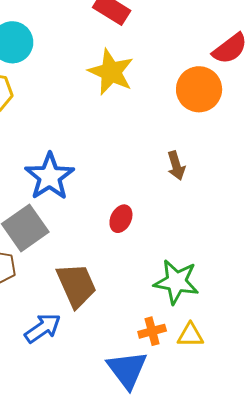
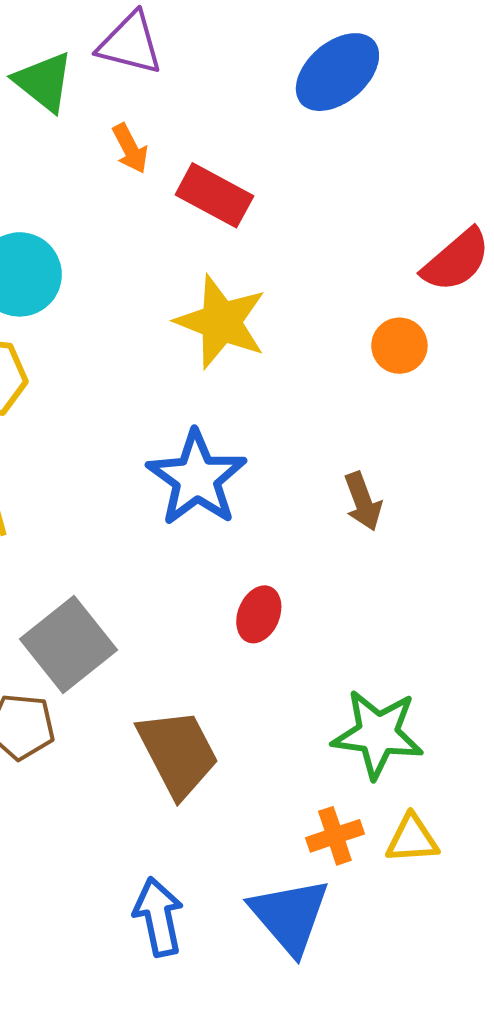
orange circle: (199, 89) -> (399, 346), size x0.6
blue star: (50, 177) -> (197, 478), moved
blue arrow: (43, 328) -> (159, 917), moved, turned -63

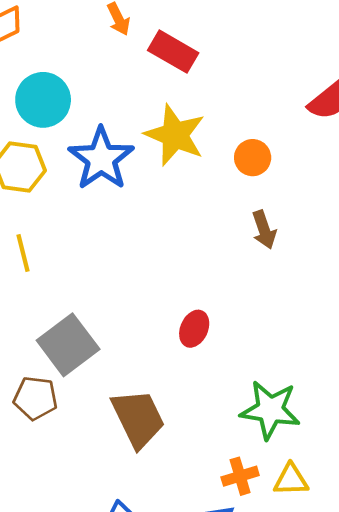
orange circle: (399, 346) -> (253, 158), moved
blue star: (197, 478) -> (101, 159), moved
brown arrow: (363, 501) -> (264, 230), moved

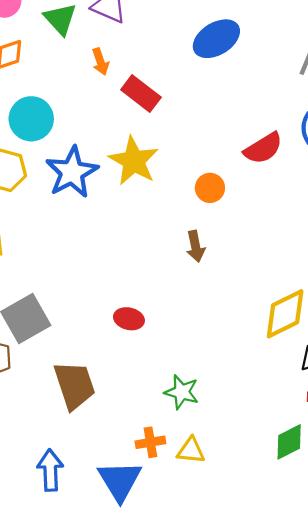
orange circle: (253, 158) -> (210, 188), moved
red ellipse: (194, 329) -> (129, 319), turned 72
green star: (270, 410) -> (182, 392), size x0.7

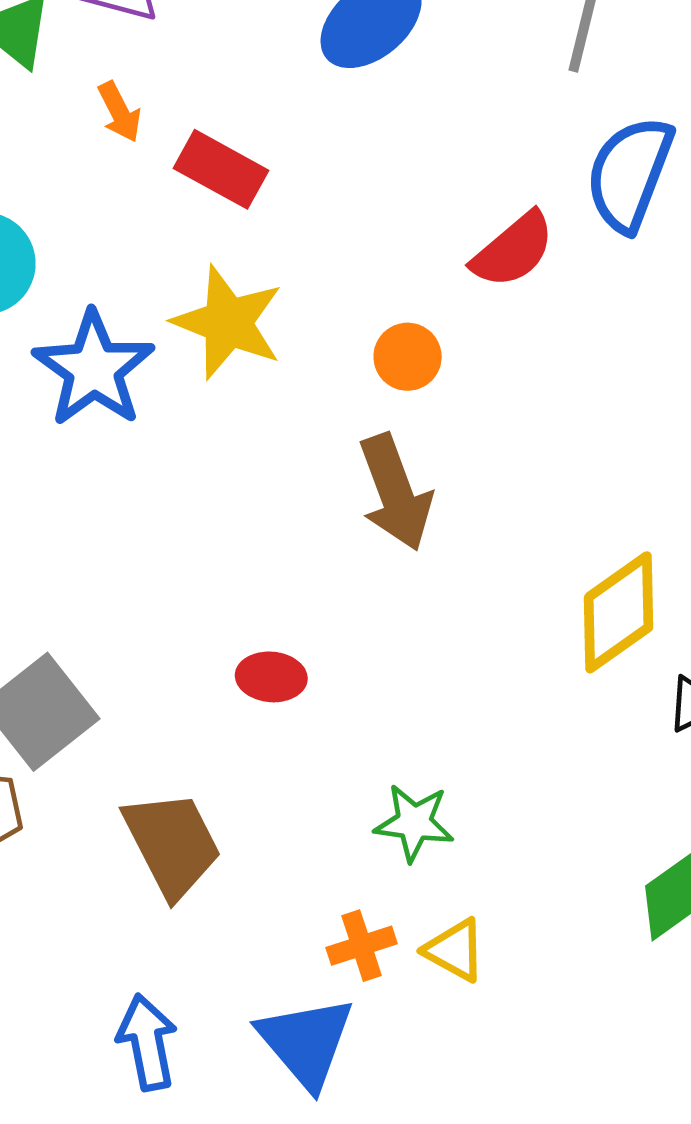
brown arrow: (196, 246) -> (395, 492), size x1.6
yellow triangle: (191, 450) -> (455, 950), turned 32

